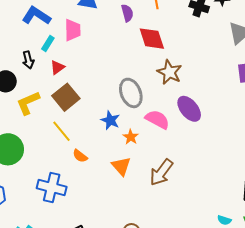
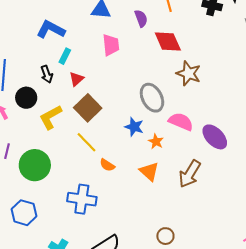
pink trapezoid: (73, 30) -> (111, 45), moved
purple ellipse: (189, 109) -> (215, 137), moved

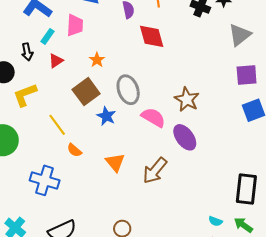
pink trapezoid: (111, 45) -> (75, 25), moved
brown star: (189, 73) -> (187, 99), moved
brown square: (88, 108) -> (86, 92), moved
orange star: (156, 142) -> (97, 60), moved

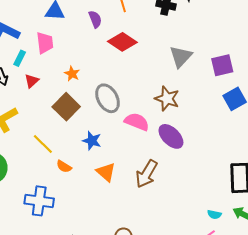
gray triangle: (240, 35) -> (181, 57), moved
red diamond: (152, 36) -> (122, 42), turned -32
blue star: (106, 116) -> (92, 141), moved

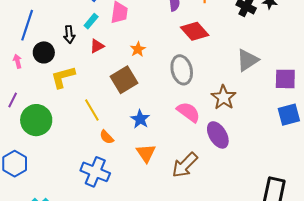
gray ellipse: (108, 98) -> (182, 70), moved
blue cross: (39, 201) -> (95, 172), moved

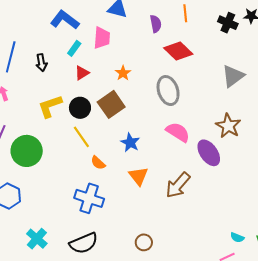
black arrow: (69, 35) -> (41, 63), moved
black circle: (44, 52) -> (80, 108), moved
brown star: (224, 97) -> (228, 126), moved

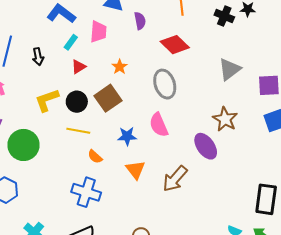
purple semicircle: (156, 24) -> (140, 21), moved
pink semicircle: (178, 132) -> (159, 125), moved, turned -145
yellow line: (81, 137) -> (78, 131), turned -45
blue star: (130, 143) -> (127, 136), turned -30

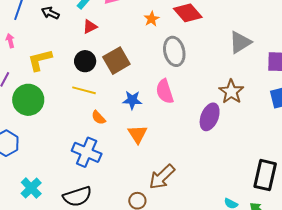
black arrow: (38, 57) -> (50, 13), turned 120
orange star: (120, 67) -> (152, 19), moved
yellow L-shape: (47, 100) -> (40, 60), moved
purple ellipse: (206, 146) -> (210, 117), turned 52
brown arrow: (175, 179) -> (162, 177), moved

